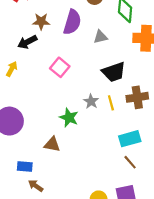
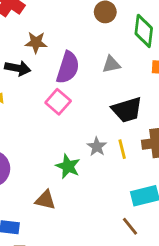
purple semicircle: (72, 22) -> (68, 68), moved
black arrow: (27, 42) -> (18, 68), turned -144
brown line: (130, 162) -> (130, 226), moved

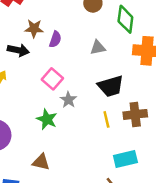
purple semicircle: (68, 68) -> (55, 39), moved, size x0.6
gray star: (97, 147) -> (68, 100), moved
green star: (68, 166) -> (47, 119), moved

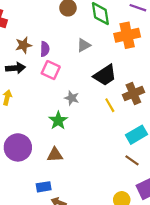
pink square: (52, 79) -> (51, 70), moved
green star: (47, 119) -> (58, 120), turned 30
brown triangle: (41, 162) -> (55, 155), moved

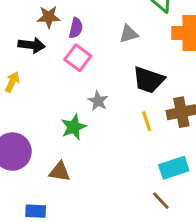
black trapezoid: (105, 75) -> (149, 80), turned 40

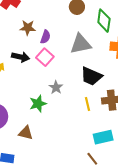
gray triangle: (129, 34) -> (81, 44), size x1.6
black arrow: (32, 45) -> (21, 57), moved

